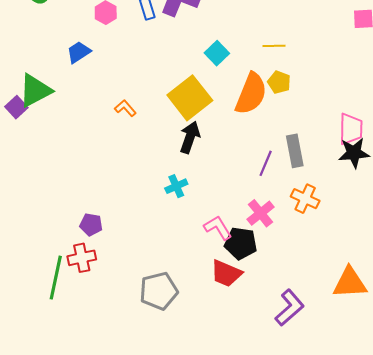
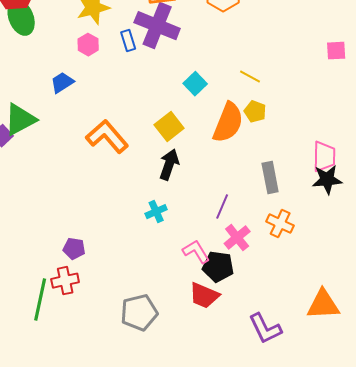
yellow line: (274, 46) -> (250, 77), turned 30
yellow square: (190, 98) -> (169, 127), size x0.7
orange L-shape: (125, 108) -> (107, 137), size x2.0
purple line: (266, 163) -> (222, 207), moved
purple L-shape: (290, 308) -> (265, 329), turned 105

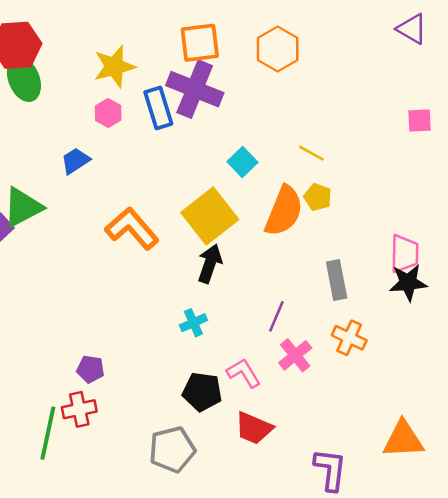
blue rectangle: (128, 41) -> (158, 108), size x1.5
yellow square: (169, 127) -> (210, 216), size x1.5
black pentagon: (218, 267) -> (202, 392), moved
purple L-shape: (265, 329) -> (330, 470), turned -147

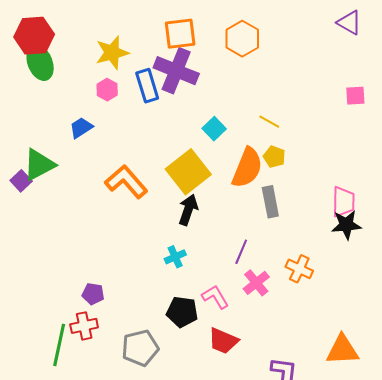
gray rectangle: (337, 280) -> (270, 202), moved
gray pentagon: (172, 450) -> (140, 348), moved

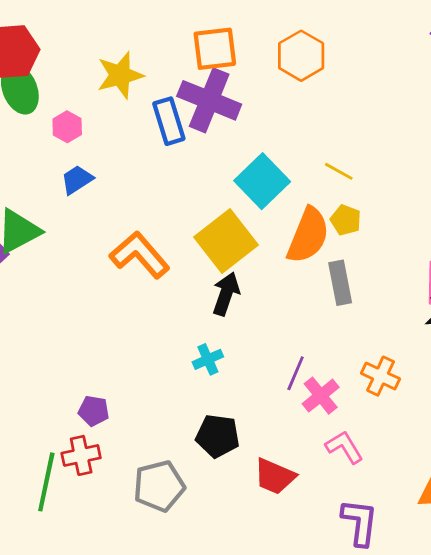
pink hexagon: (107, 90) -> (67, 127), moved
cyan square: (214, 129) -> (262, 181), size x1.6
purple line: (241, 252) -> (296, 373), moved
pink L-shape: (215, 297) -> (344, 447), moved

